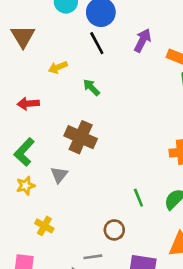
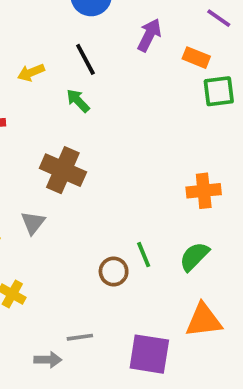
black line: (97, 43) -> (85, 59), moved
brown circle: (114, 230) -> (114, 271), moved

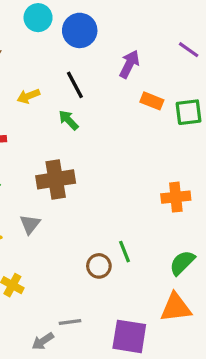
orange rectangle: (196, 58) -> (152, 101), moved
brown cross: (63, 170) -> (56, 179), turned -33
green semicircle: (194, 256) -> (182, 263), moved
gray arrow: (48, 360) -> (43, 341), turned 145

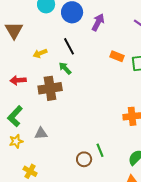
purple arrow: (129, 64) -> (98, 22), moved
brown cross: (56, 179) -> (50, 88), moved
gray triangle: (30, 224) -> (41, 133), turned 48

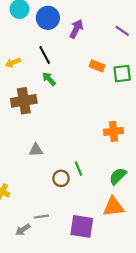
green arrow: (65, 68) -> (49, 79), moved
gray triangle: (41, 133) -> (36, 150), moved

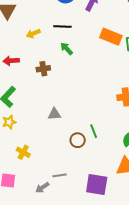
black line: (45, 55) -> (62, 26), turned -60
orange rectangle: (97, 66) -> (111, 37), size x1.5
brown cross: (24, 101) -> (43, 69), size x0.6

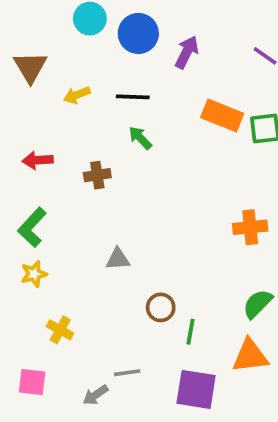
yellow arrow: (33, 33) -> (77, 95), moved
green line: (94, 131) -> (190, 332), moved, turned 32

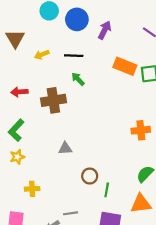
brown cross: (97, 175) -> (53, 100), size x1.6
yellow cross: (60, 330) -> (32, 189), turned -32

